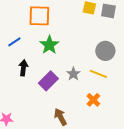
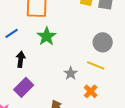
gray star: (73, 74) -> (71, 73), moved
purple rectangle: (48, 81) -> (24, 87), moved

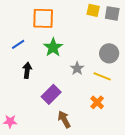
gray star: (71, 73) -> (77, 68), moved
purple rectangle: (24, 87) -> (51, 94), moved

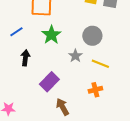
gray circle: (109, 53) -> (92, 36), moved
orange cross: (97, 102) -> (95, 90), turned 32

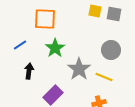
gray circle: (92, 36) -> (111, 50), moved
gray star: (75, 56) -> (79, 69), size x1.6

